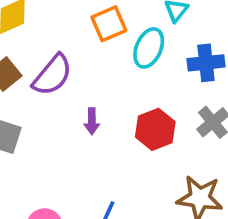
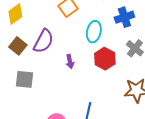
cyan ellipse: (149, 48) -> (94, 32), moved

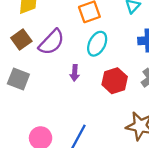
cyan ellipse: (94, 32) -> (97, 44), moved

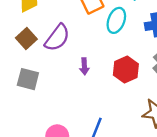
cyan ellipse: (97, 44) -> (116, 20), moved

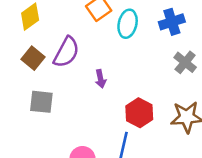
red hexagon: (126, 70) -> (139, 113), moved

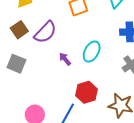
cyan ellipse: (128, 24) -> (92, 52), moved
purple arrow: (100, 79) -> (65, 59), turned 136

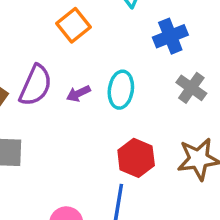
purple arrow: (65, 59) -> (78, 94), moved, turned -56

